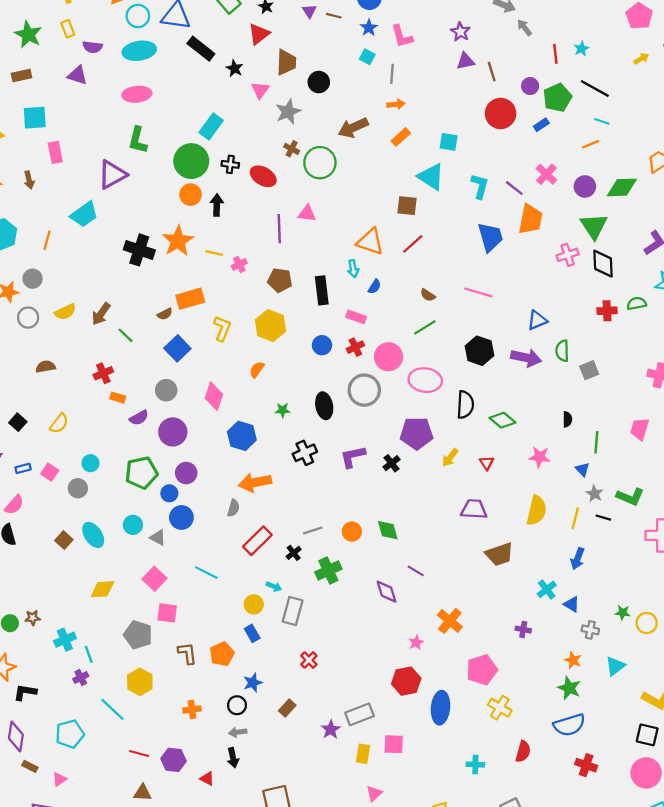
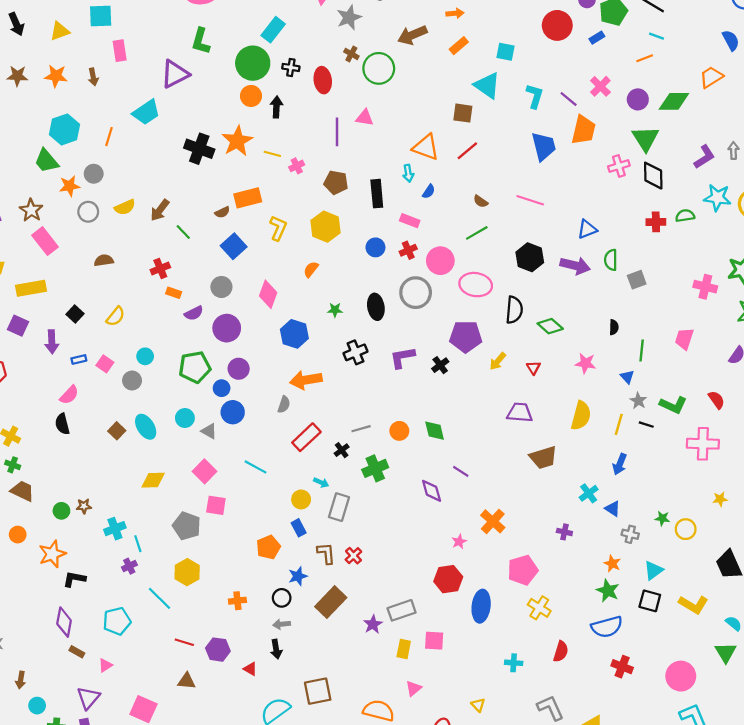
red ellipse: (263, 176) -> (323, 80), turned 50
brown L-shape: (187, 653) -> (326, 553), moved
brown rectangle: (287, 708) -> (331, 602), size x1.8
black square: (647, 735) -> (650, 601), moved

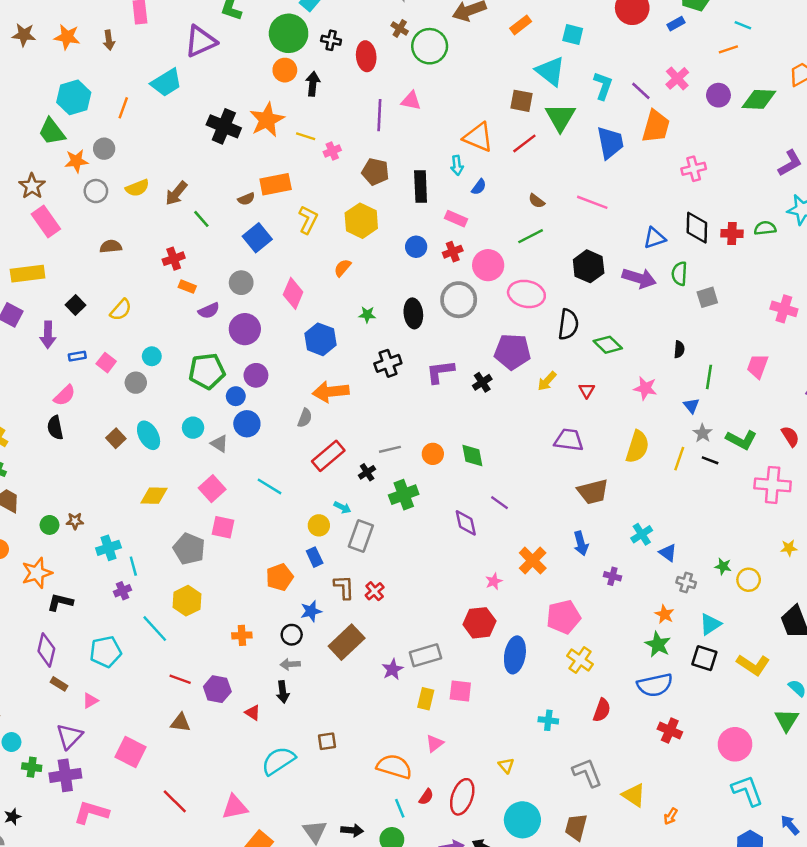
green triangle: (645, 139) -> (560, 117), moved
black diamond: (653, 176) -> (697, 228), moved
blue arrow: (620, 464) -> (581, 543), moved, turned -40
brown square: (318, 691) -> (327, 741), size x0.6

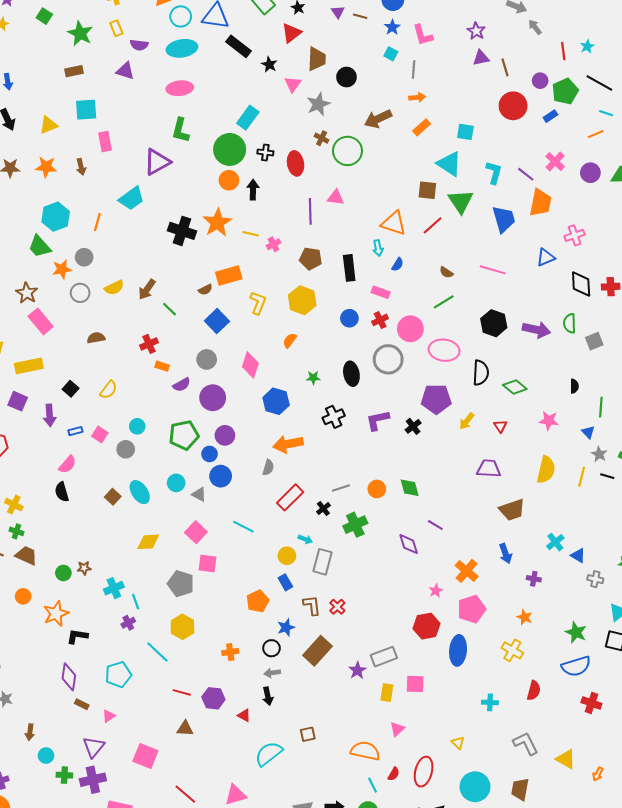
blue triangle: (654, 238) -> (546, 257), moved
orange star: (664, 614) -> (524, 617), moved
pink pentagon: (564, 617) -> (472, 609), moved

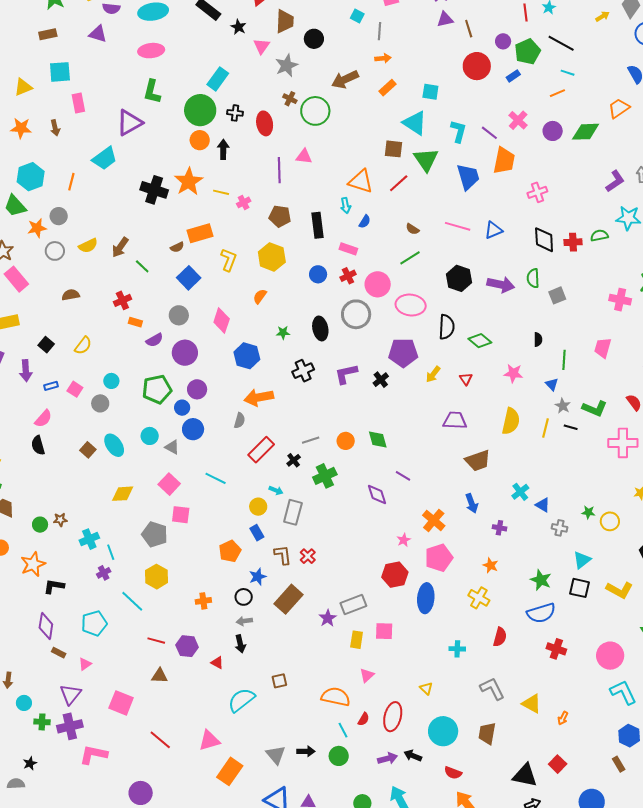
blue triangle: (546, 257) -> (493, 230), moved

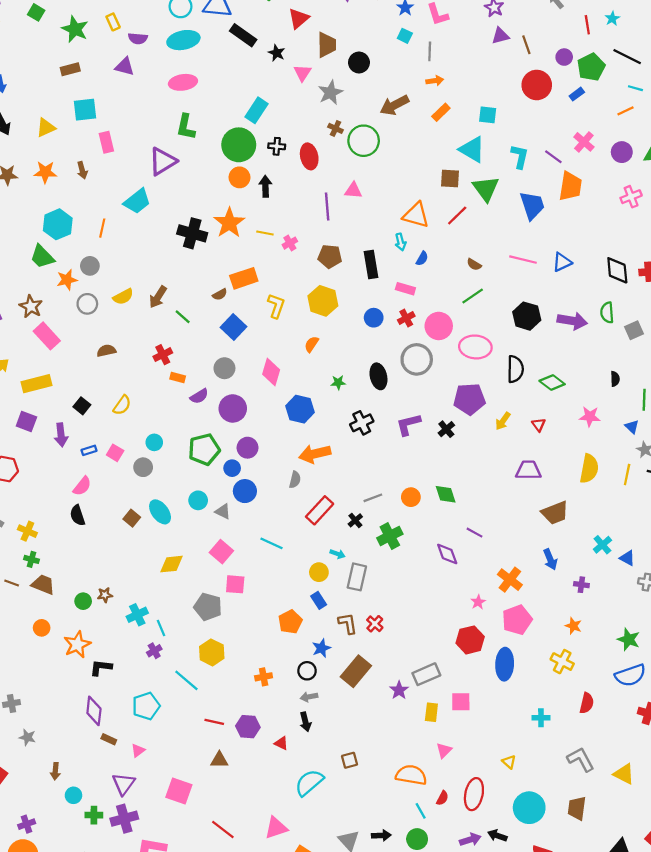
pink cross: (537, 192) -> (631, 197), moved

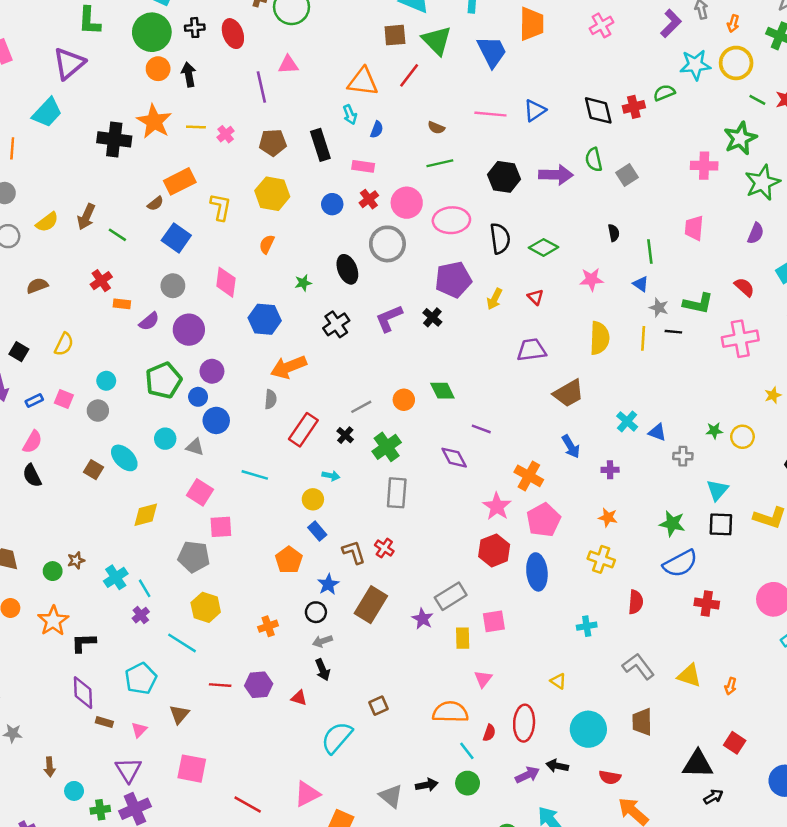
green line: (473, 296) -> (440, 163), turned 30
gray rectangle: (357, 577) -> (397, 493), moved
pink star: (478, 602) -> (497, 506), size x1.6
brown triangle: (219, 760) -> (179, 714), moved, turned -42

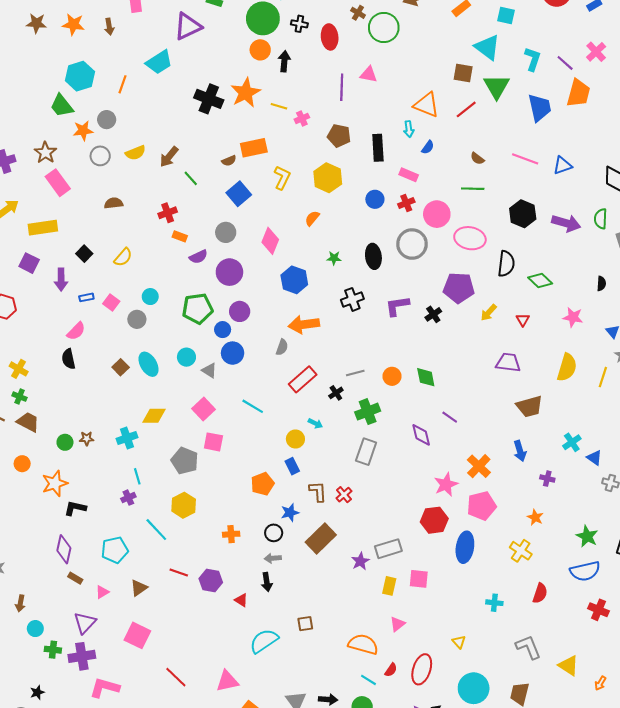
cyan cross: (116, 577) -> (127, 438), moved
cyan line: (467, 751) -> (369, 680), turned -35

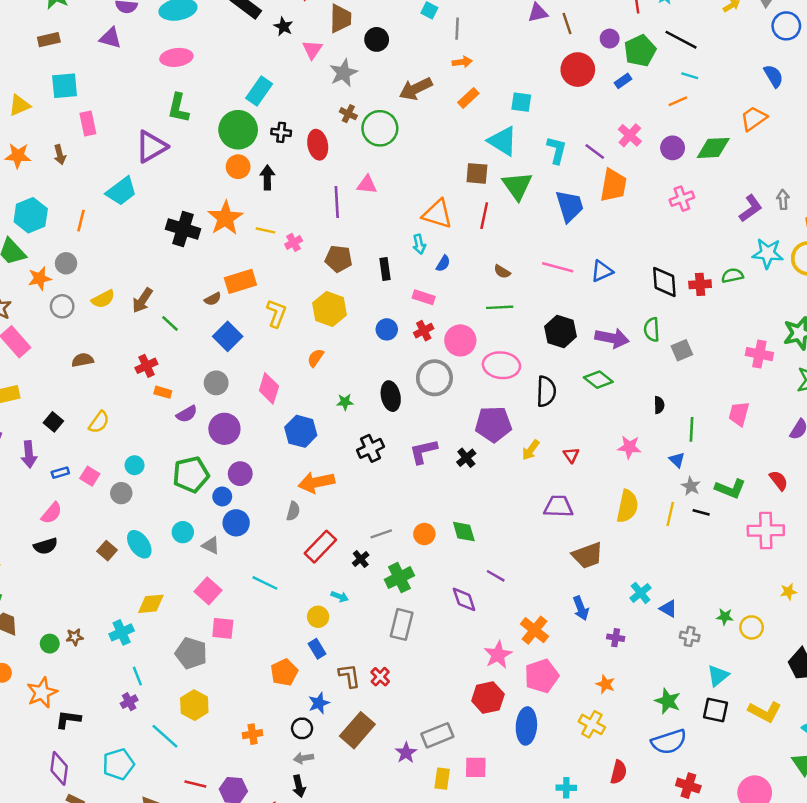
red line: (466, 109) -> (484, 216), turned -35
black rectangle: (378, 148) -> (385, 269), size x0.7
green diamond: (540, 281) -> (598, 380), moved
black semicircle: (69, 359) -> (46, 546), turned -90

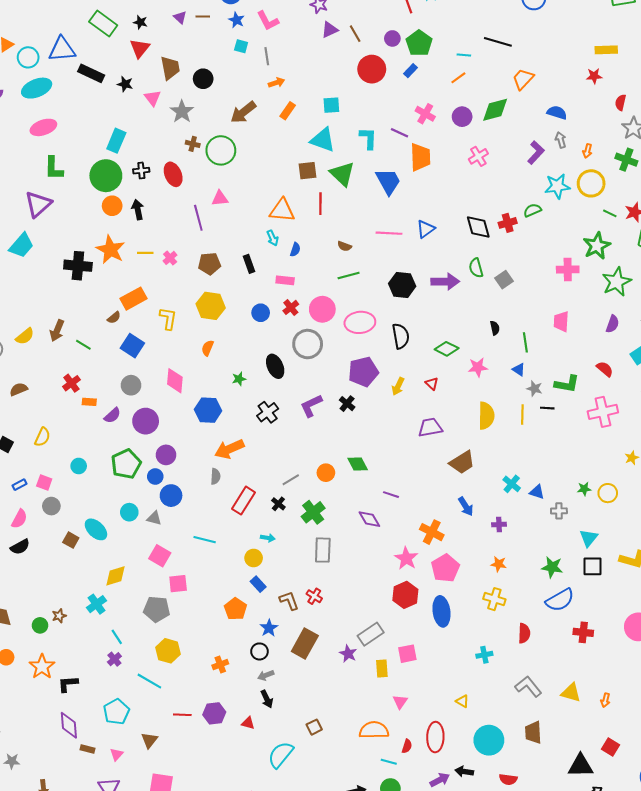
black line: (681, 40) -> (498, 42), moved
blue semicircle: (774, 76) -> (557, 113), moved, turned -30
green diamond: (598, 380) -> (447, 349), moved
gray circle: (121, 493) -> (51, 506), moved

